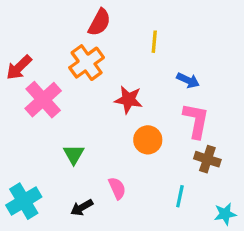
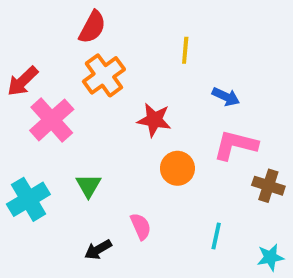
red semicircle: (99, 22) -> (92, 27), moved
pink L-shape: (196, 121) -> (236, 145), turned -87
brown cross: (207, 159) -> (268, 186), moved
cyan cross: (24, 201) -> (28, 199), moved

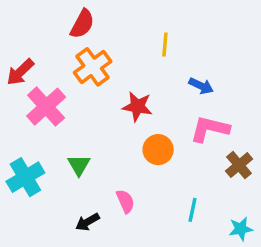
brown cross: (268, 186) -> (239, 165), turned 32

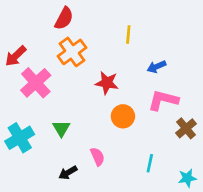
blue arrow: (201, 86) -> (156, 67), turned 132

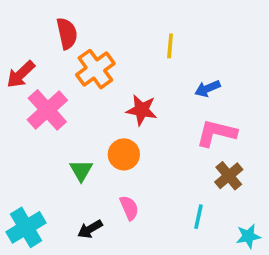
red semicircle: (64, 18) -> (67, 33), moved, turned -40
orange circle: (123, 116) -> (124, 154), moved
brown cross: (186, 128) -> (229, 176), moved
cyan cross: (20, 138) -> (26, 227), moved

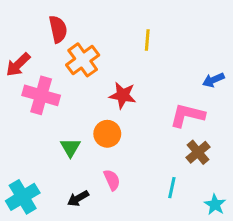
blue arrow: (207, 89) -> (213, 80), moved
pink cross: (47, 110) -> (41, 95), turned -32
cyan star: (248, 236) -> (215, 205), turned -30

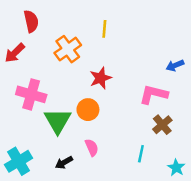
red semicircle: (58, 29) -> (31, 21), moved
yellow line: (147, 40) -> (104, 29), moved
pink cross: (41, 95) -> (31, 94), moved
red star: (123, 95) -> (101, 78), turned -30
green triangle: (70, 148) -> (58, 121), size x1.6

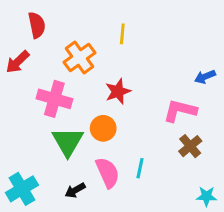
pink cross: (31, 94) -> (54, 99), moved
pink semicircle: (92, 147) -> (108, 173), size x1.5
cyan line: (141, 154) -> (140, 168), moved
cyan star: (176, 168) -> (206, 196), turned -30

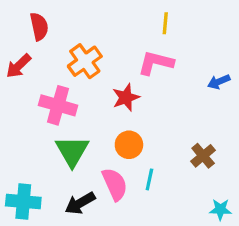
yellow line: (122, 34) -> (165, 23), moved
pink L-shape: (180, 111) -> (156, 63), moved
orange circle: (103, 128) -> (129, 145), moved
cyan cross: (22, 189) -> (23, 202), turned 36
black arrow: (75, 190) -> (80, 203), size x1.4

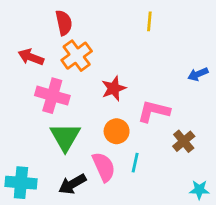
red semicircle: (39, 26) -> (64, 23), moved
pink L-shape: (156, 63) -> (154, 111), moved
red arrow: (19, 66) -> (31, 57), moved, turned 65

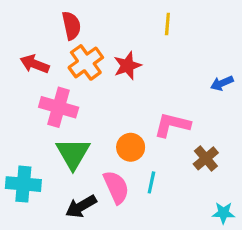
red star: (114, 88) -> (127, 66), moved
cyan cross: (21, 183) -> (23, 184), moved

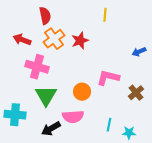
brown cross: (206, 158) -> (136, 93), moved
cyan line: (151, 182) -> (109, 125), moved
pink semicircle: (116, 187) -> (73, 117), turned 110
cyan star: (223, 213) -> (129, 133), moved

